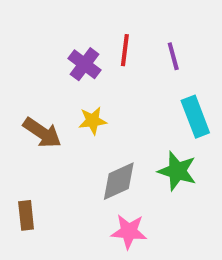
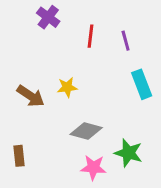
purple cross: (84, 64) -> (48, 17), moved
green star: (177, 171) -> (128, 153), moved
gray diamond: (119, 181) -> (86, 131), turned 40

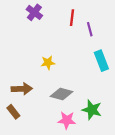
red line: (90, 36) -> (72, 18), moved
brown arrow: (31, 96) -> (22, 89), moved, turned -36
brown rectangle: (19, 156) -> (13, 112), turned -32

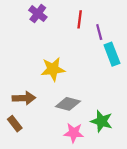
cyan rectangle: (101, 61) -> (112, 54), moved
yellow star: (48, 63) -> (53, 69), size x1.5

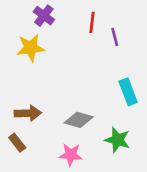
cyan rectangle: (112, 54) -> (128, 92), moved
yellow star: (53, 69) -> (31, 48), moved
pink star: (74, 133) -> (71, 155), moved

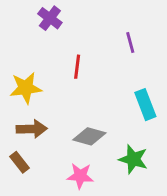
red line: (92, 22) -> (77, 67), moved
yellow star: (31, 48) -> (26, 88), moved

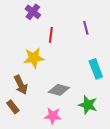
red line: (77, 67) -> (51, 35), moved
yellow star: (26, 88) -> (34, 58), moved
brown arrow: (32, 129) -> (21, 85), turned 66

